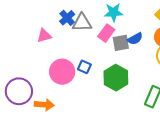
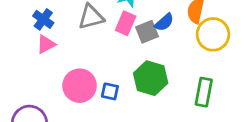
blue cross: (67, 18) -> (43, 19), moved
blue square: (84, 67) -> (110, 91), moved

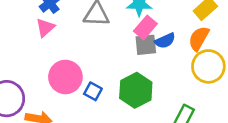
pink rectangle: (126, 23) -> (145, 27), moved
pink triangle: (46, 44) -> (45, 28), turned -30

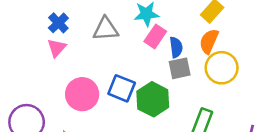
blue semicircle: (165, 41) -> (176, 47), turned -66
gray square: (146, 45) -> (180, 68), moved
blue square: (93, 91) -> (122, 88), moved, size x1.5

